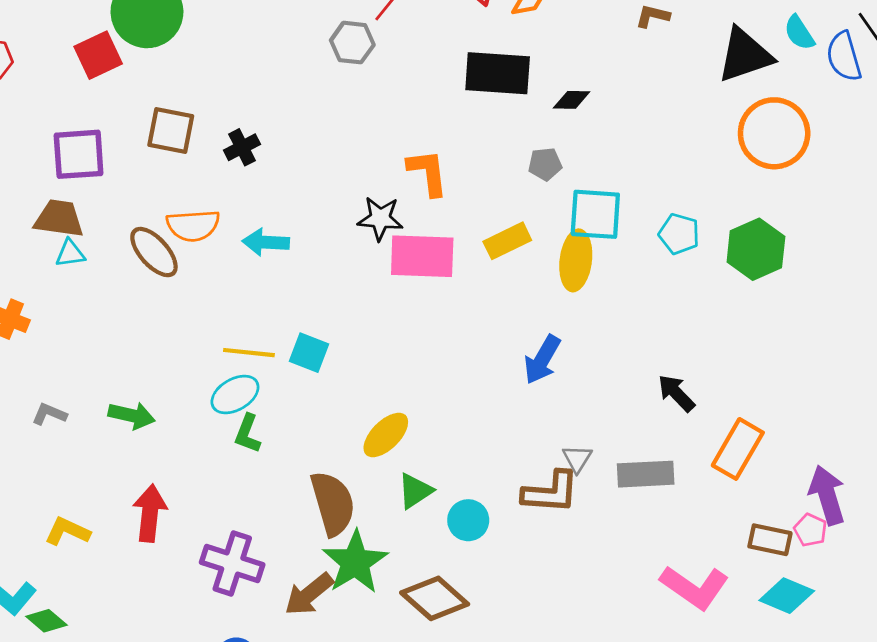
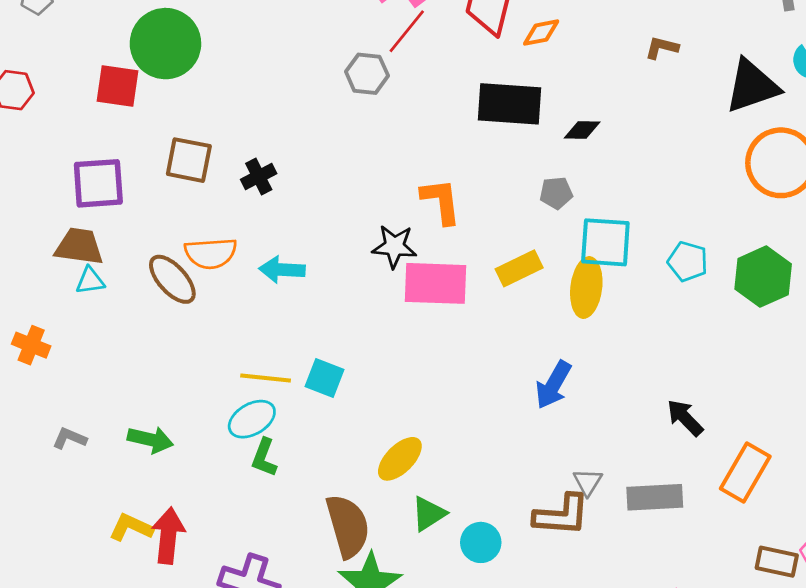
red square: (98, 55) -> (118, 86), turned 33
yellow L-shape: (67, 531) -> (131, 527), moved

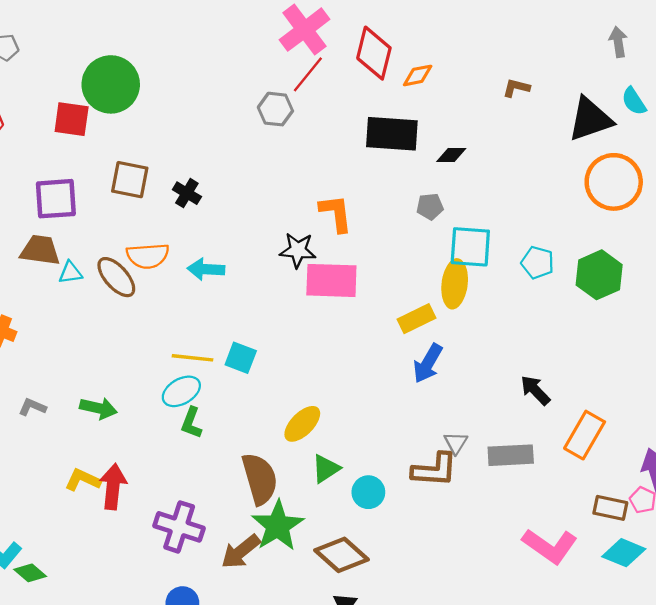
black cross: (259, 176) -> (187, 193), turned -32
yellow rectangle: (519, 268) -> (417, 319), moved
cyan triangle: (90, 281) -> (70, 273), moved

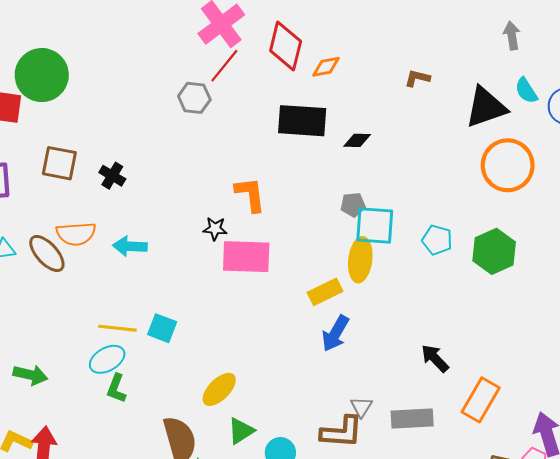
gray pentagon: (430, 207) -> (353, 205), moved
black star: (298, 250) -> (215, 229), size x0.7

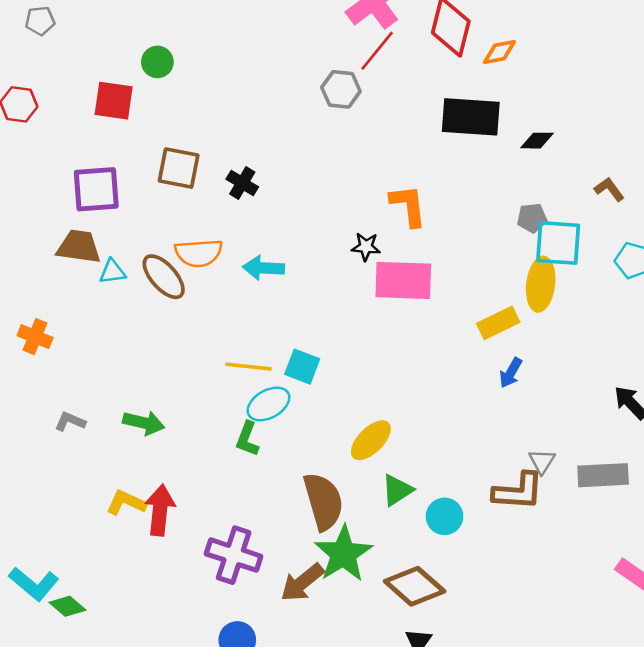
green circle: (42, 75) -> (157, 62), size x0.5
brown L-shape: (417, 78) -> (609, 189), moved, turned 40
blue arrow: (335, 333) -> (511, 373), size x0.7
cyan ellipse: (107, 359) -> (268, 404), moved

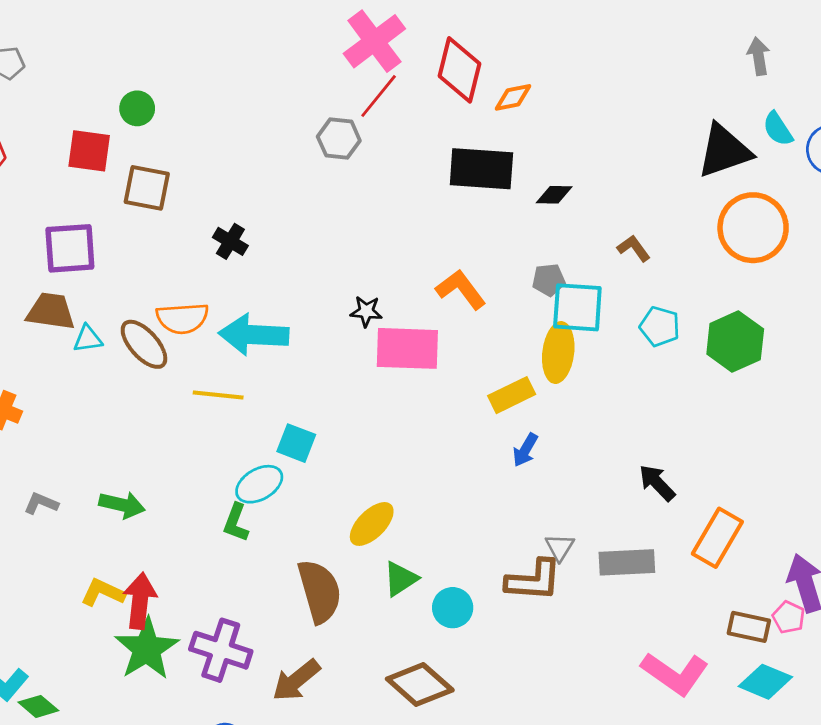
brown square: (179, 168) -> (147, 188), moved
orange L-shape: (408, 206) -> (461, 289), moved, turned -30
cyan arrow: (263, 268) -> (254, 335), size x1.5
yellow line: (249, 367) -> (218, 395), moved
green star: (343, 554) -> (147, 649), moved

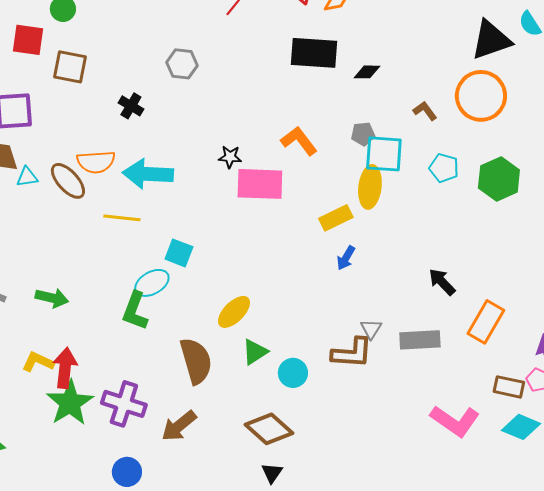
gray hexagon: (339, 139) -> (182, 64), moved
orange circle: (753, 228) -> (481, 96), moved
green L-shape: (236, 523) -> (135, 311), size x1.4

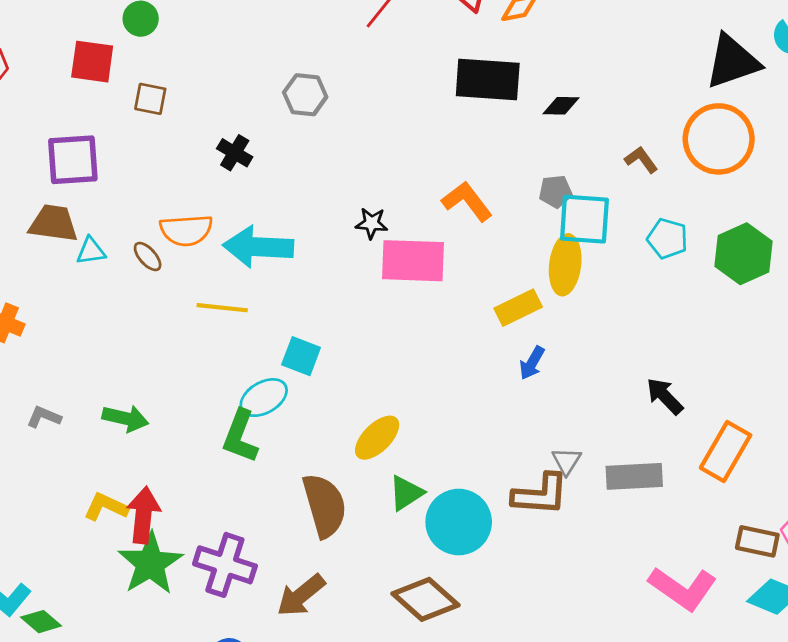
brown square: (70, 67) -> (150, 99), size x0.7
brown ellipse: (68, 181) -> (148, 257), size x0.6
cyan circle: (293, 373) -> (459, 522), size x1.6

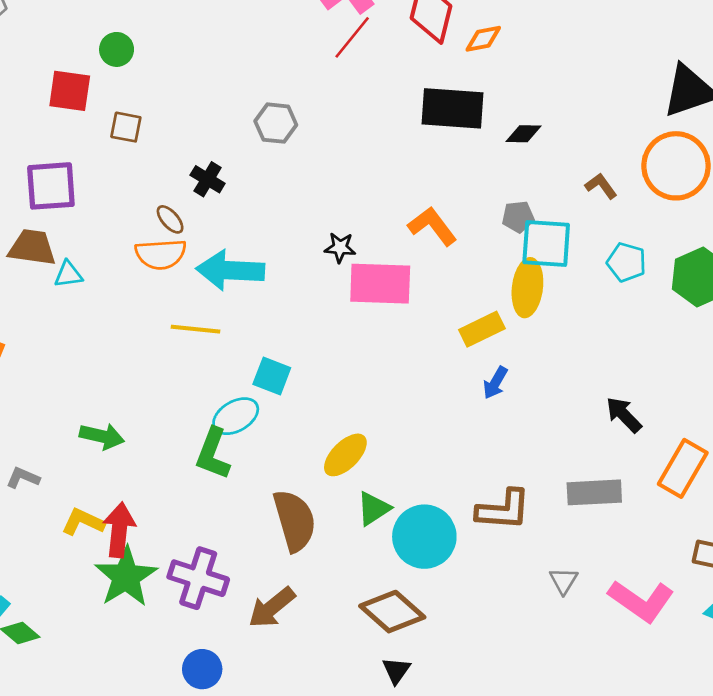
brown ellipse: (148, 257) -> (170, 219), moved
gray L-shape: (44, 417) -> (23, 478), moved
gray triangle: (567, 461) -> (564, 581), moved

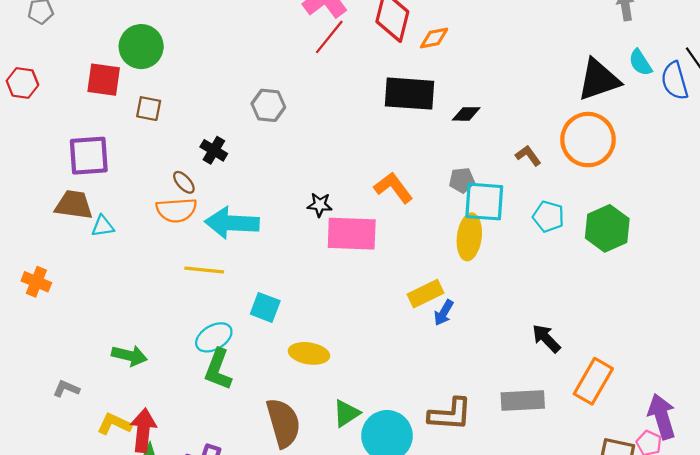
green circle: (117, 49) -> (141, 47), size x1.6
yellow rectangle: (482, 329) -> (425, 294), moved
cyan ellipse: (236, 416) -> (214, 337), moved
yellow ellipse: (345, 455) -> (309, 353), moved, turned 54

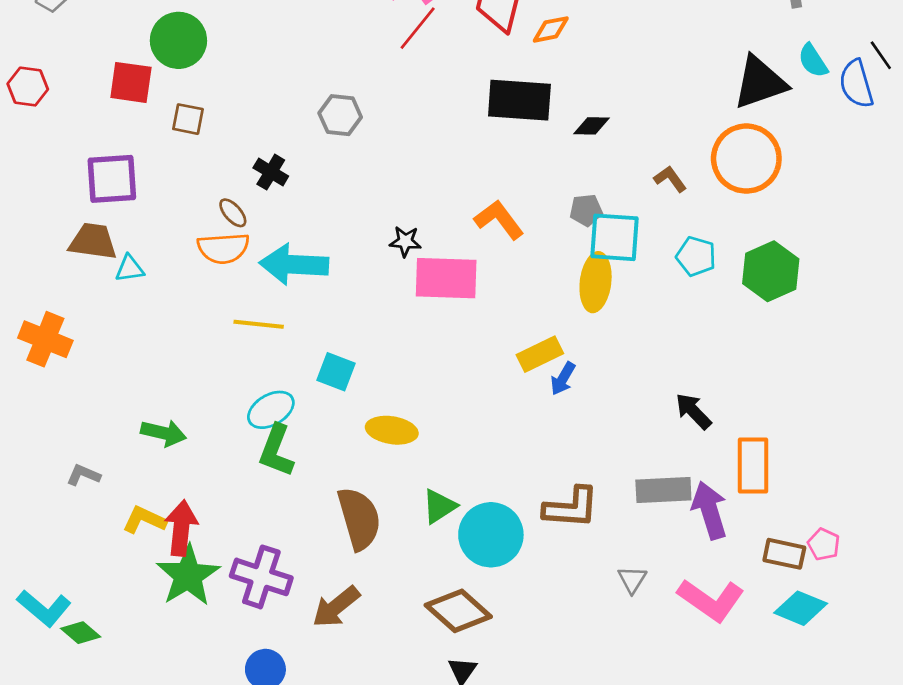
orange cross: (36, 282) -> (45, 339), size x1.4
orange rectangle: (593, 381) -> (753, 466), turned -30
purple arrow: (662, 416) -> (710, 510), moved

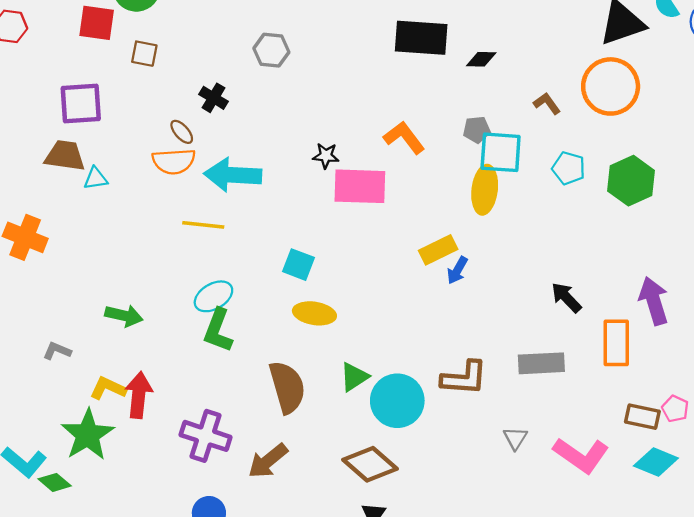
cyan square: (336, 372) -> (299, 265), moved
purple arrow: (710, 510) -> (654, 301), moved
green star: (188, 576) -> (88, 435), moved

